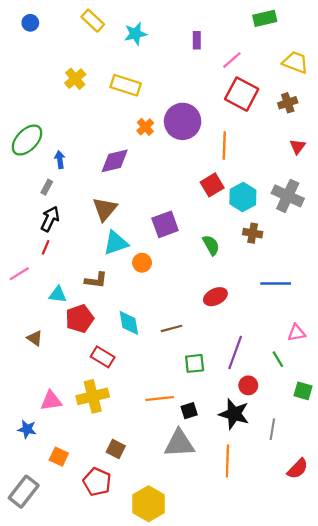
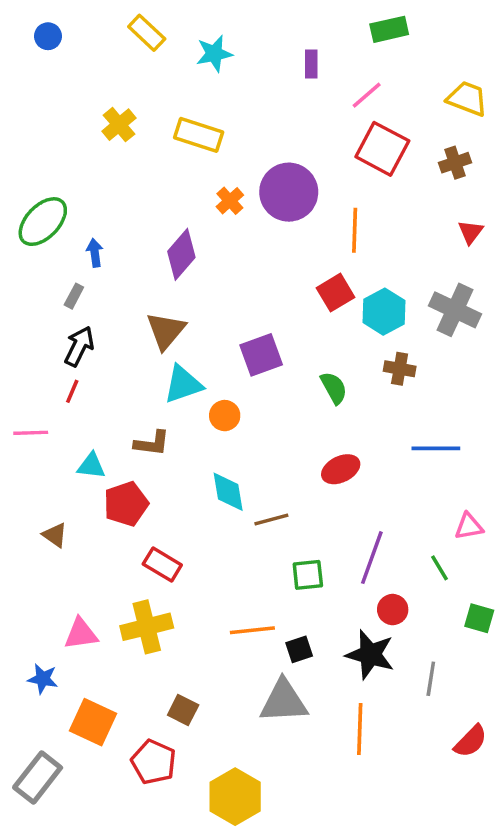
green rectangle: (265, 18) -> (389, 29), moved
purple diamond: (115, 161) -> (181, 254), turned -36
pink line: (19, 274) -> (31, 433), turned 30
cyan diamond: (129, 323) -> (228, 492), moved
orange square: (59, 457) -> (93, 722), size x1.5

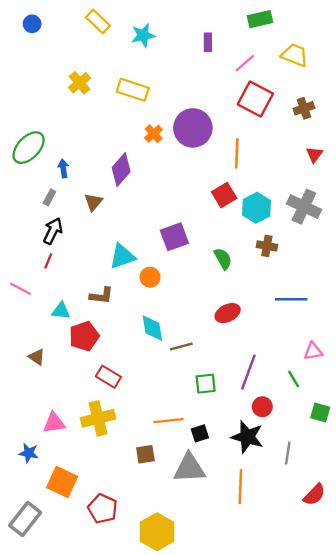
yellow trapezoid: (467, 99) -> (295, 55), moved
brown triangle: (166, 331) -> (93, 202), moved, size x0.7
pink line: (31, 433) -> (20, 289), turned 30
brown square: (183, 710) -> (145, 454), moved, turned -36

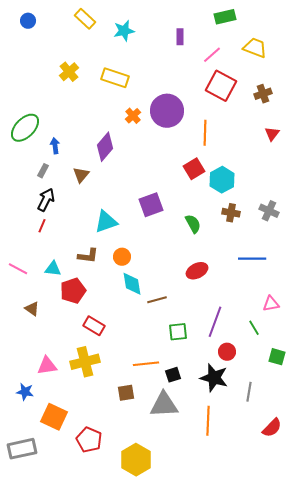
gray cross: (304, 207) -> (269, 211), moved, size x0.7
orange circle: (150, 277) -> (122, 257), moved
pink line: (20, 289) -> (18, 269), moved
gray rectangle: (25, 519) -> (22, 449), turned 40

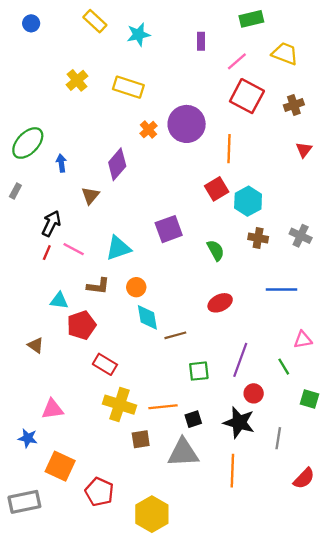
gray rectangle: (43, 171) -> (15, 191), moved
pink line: (18, 269) -> (74, 249), moved
yellow cross: (85, 362) -> (119, 405), moved, turned 32

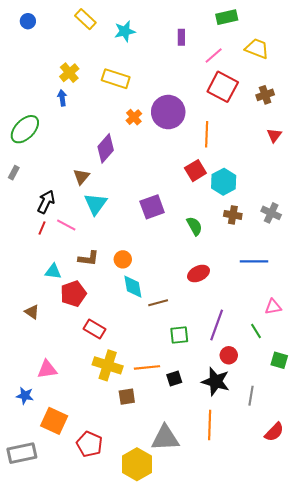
blue arrow: (61, 163) -> (62, 98), moved
cyan triangle: (118, 248) -> (96, 204), moved, turned -35
gray triangle: (183, 453) -> (165, 438), moved

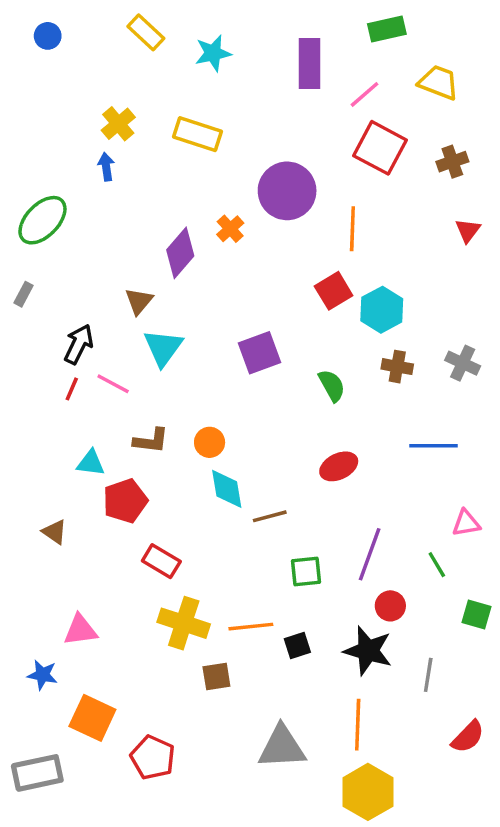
purple rectangle: (181, 37) -> (309, 63), size x1.8
orange cross: (134, 117) -> (230, 229), moved
yellow hexagon: (137, 464) -> (368, 792), moved

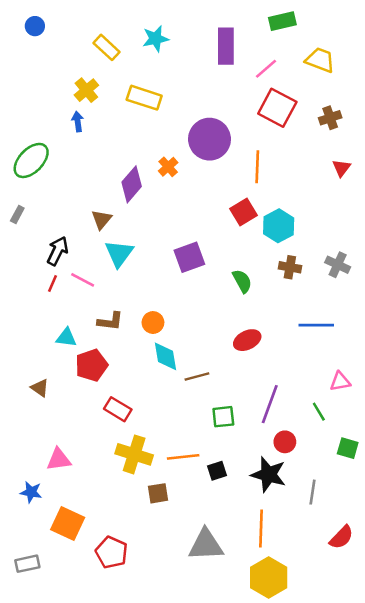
yellow rectangle: (146, 32) -> (107, 47), moved
gray rectangle: (37, 773) -> (27, 564), size x0.7

